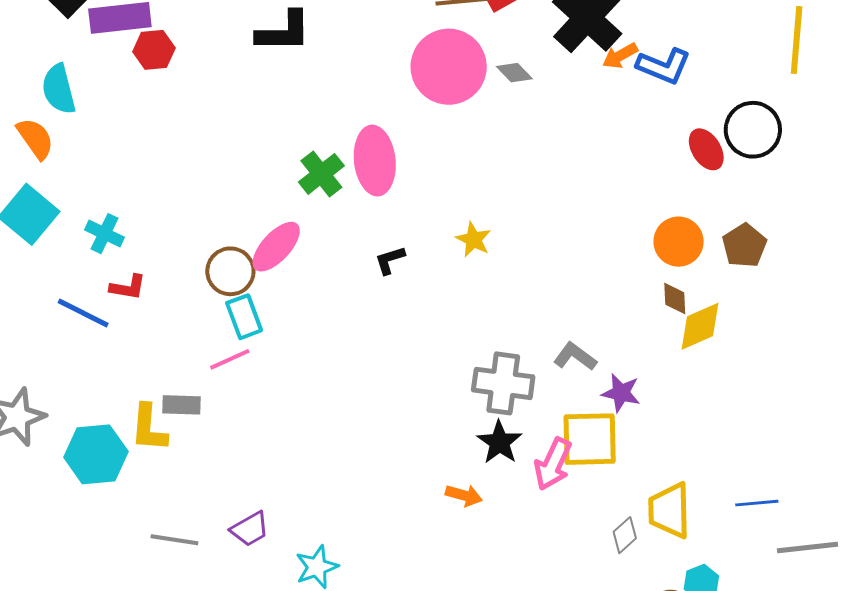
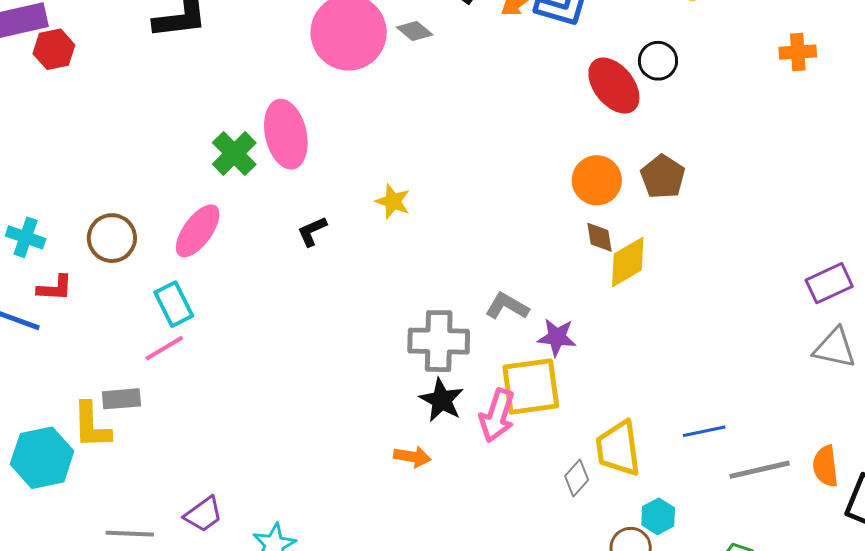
black circle: (753, 130) -> (658, 61), size x0.7
red ellipse: (706, 149) -> (614, 86), size x1.4
brown circle: (230, 271) -> (112, 238), moved

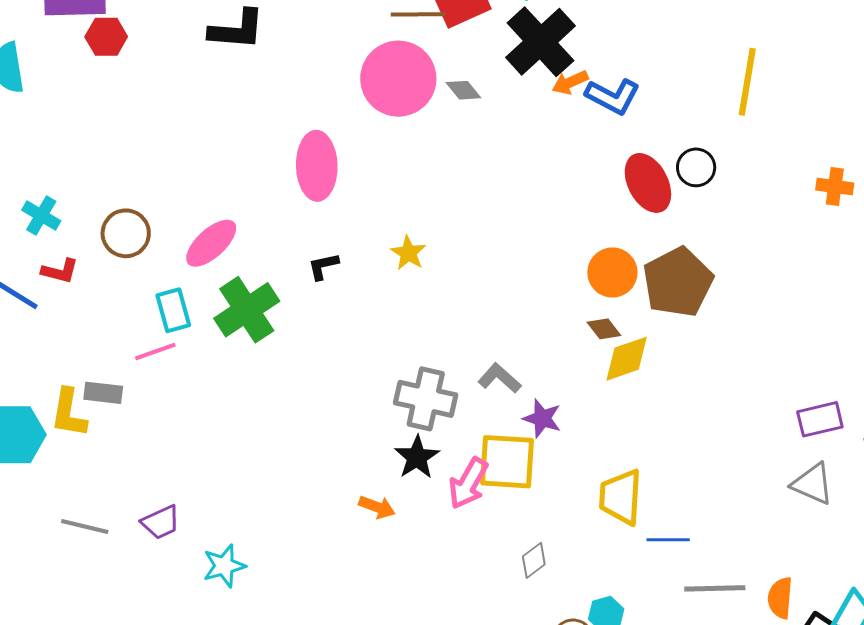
green cross: (234, 154) -> (247, 310), moved, size x1.4
brown pentagon: (663, 177) -> (678, 282), size x1.6
brown diamond: (600, 237) -> (604, 329), turned -40
yellow trapezoid: (618, 448) -> (621, 497), moved

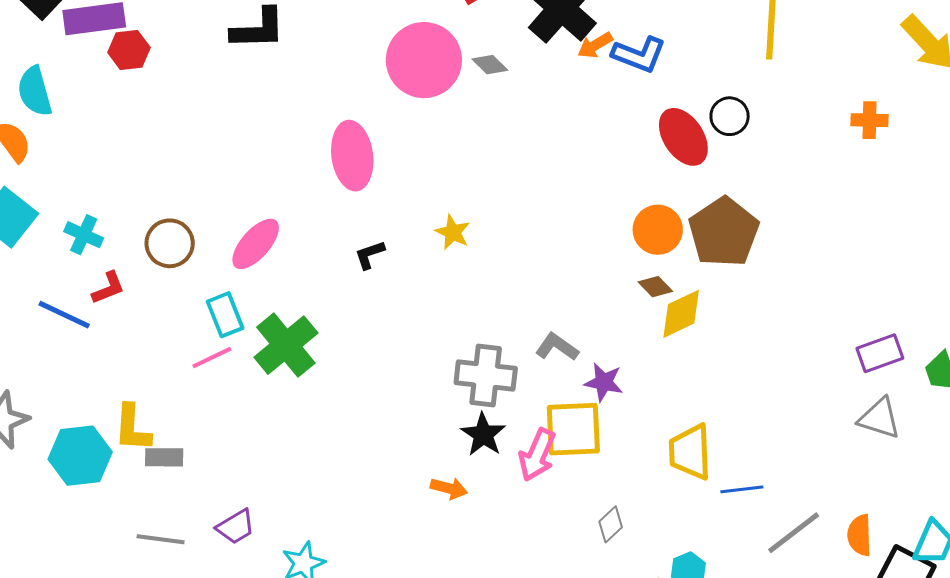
red L-shape: (60, 271) -> (108, 288), turned -30
green cross: (247, 310) -> (286, 345), moved
gray rectangle: (103, 393) -> (164, 457), moved
gray line: (715, 588) -> (794, 533), turned -30

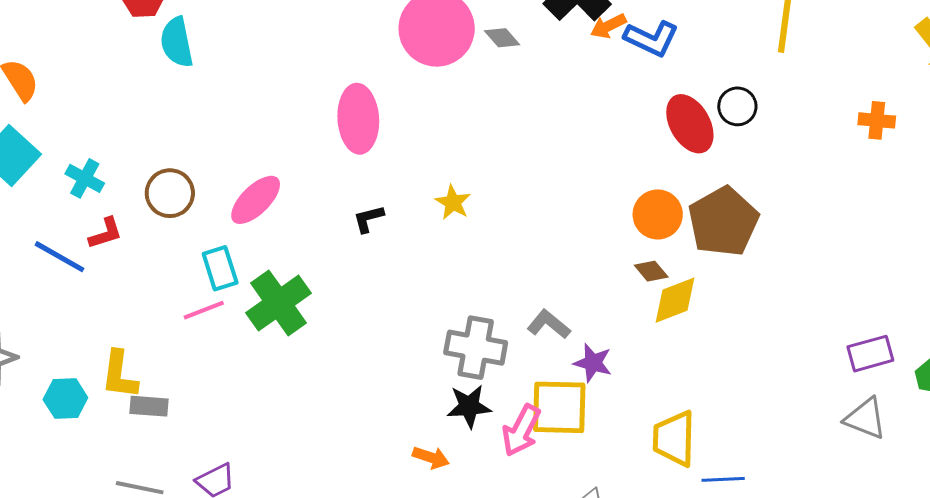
cyan semicircle: (35, 91) -> (177, 42), moved
black star: (483, 434) -> (469, 406), turned 30
cyan hexagon: (80, 456) -> (65, 399), size x0.7

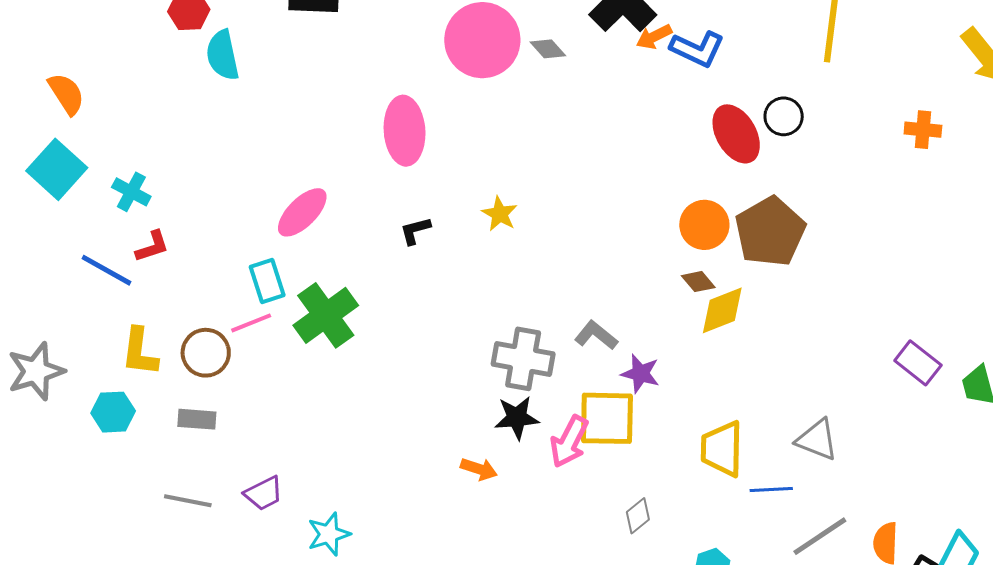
brown circle: (170, 193) -> (206, 353), moved
purple rectangle: (870, 354) -> (918, 363), turned 54
yellow L-shape: (119, 375) -> (140, 352), moved
gray triangle: (865, 418) -> (817, 440), moved

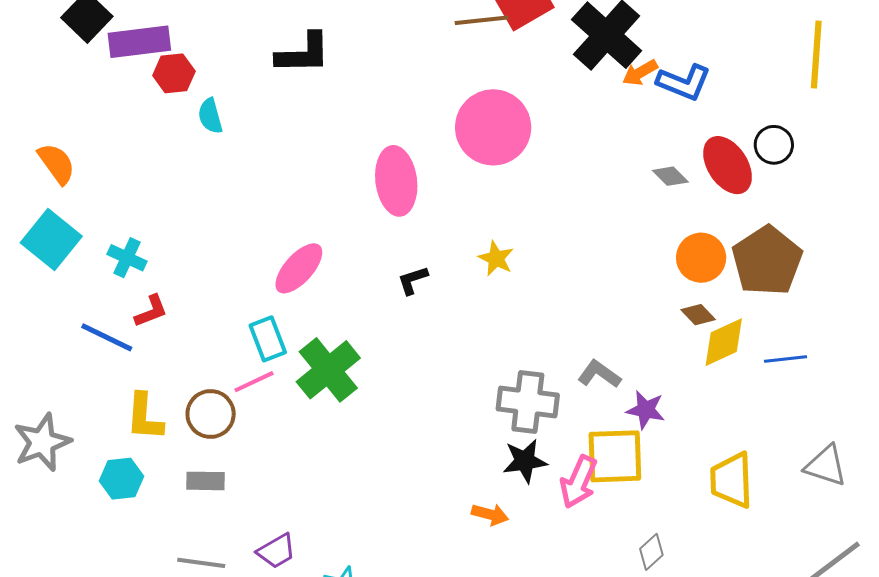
pink circle: (482, 40) -> (493, 127), moved
gray diamond: (548, 49) -> (670, 176), moved
cyan semicircle: (223, 55) -> (210, 116), size x0.7
blue line: (771, 489) -> (785, 359), moved

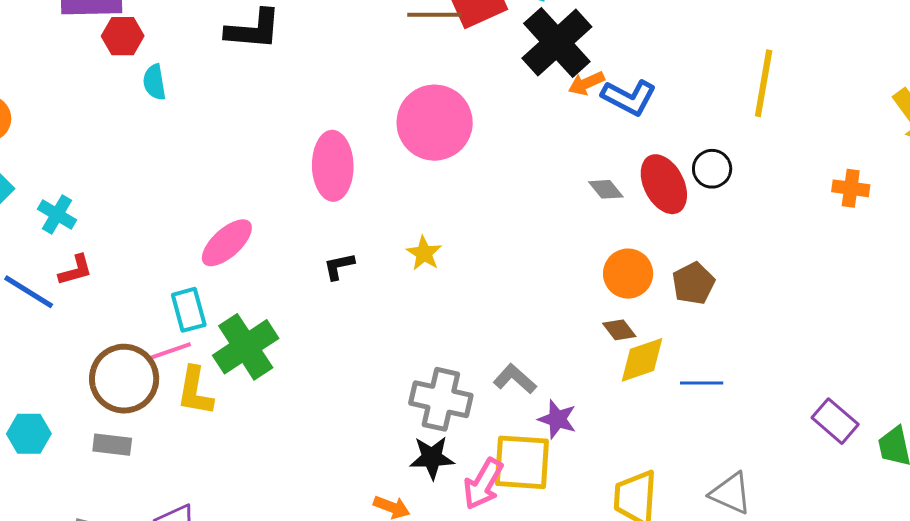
brown pentagon: (767, 261) -> (693, 283), size x0.6
brown circle: (211, 414) -> (124, 379), size x1.4
yellow L-shape: (144, 417) -> (195, 391), moved

